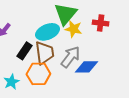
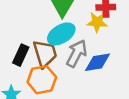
yellow star: (74, 29) -> (97, 22), moved
cyan ellipse: (48, 32) -> (61, 34), moved

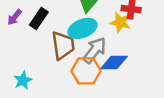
black rectangle: (21, 55) -> (39, 19), moved
orange hexagon: (42, 80) -> (86, 71), moved

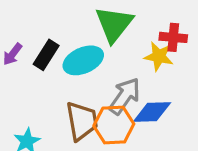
cyan ellipse: (83, 28) -> (83, 60), moved
brown trapezoid: (63, 45) -> (82, 121), moved

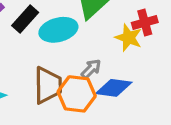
red cross: (173, 37) -> (145, 22), turned -30
gray arrow: (125, 96) -> (91, 69), size x0.6

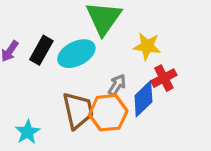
red cross: (145, 22) -> (164, 78), moved
blue diamond: (114, 88) -> (143, 99), turned -39

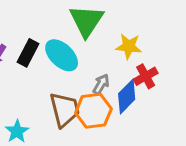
cyan ellipse: (76, 54) -> (62, 55), turned 72

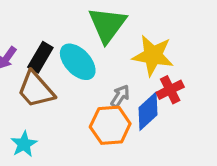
yellow star: (129, 46) -> (153, 55), size x1.4
brown trapezoid: (65, 109) -> (36, 90), moved, turned 150

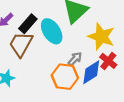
brown trapezoid: (36, 90) -> (21, 44), turned 60
red cross: (170, 90) -> (108, 61), turned -36

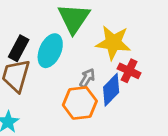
cyan ellipse: (52, 31) -> (50, 51), turned 70

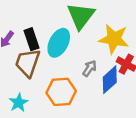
black rectangle: (19, 48) -> (31, 39), turned -50
orange hexagon: (80, 103) -> (61, 92), moved

